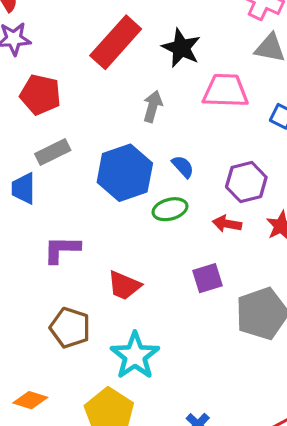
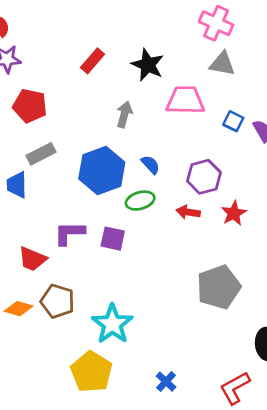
red rectangle: (116, 42) -> (93, 61), size x0.6
purple L-shape: (62, 249) -> (69, 233), moved
purple square: (207, 278) -> (113, 239), moved, turned 30
red trapezoid: (124, 285) -> (32, 259), moved
orange diamond: (30, 400) -> (18, 309), moved

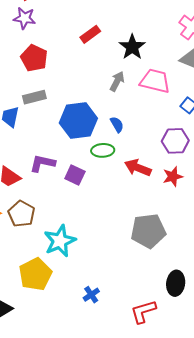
gray arrow: (124, 114) -> (117, 81), moved
purple hexagon: (204, 177) -> (175, 141), moved
red arrow: (188, 212) -> (138, 168), size x1.4

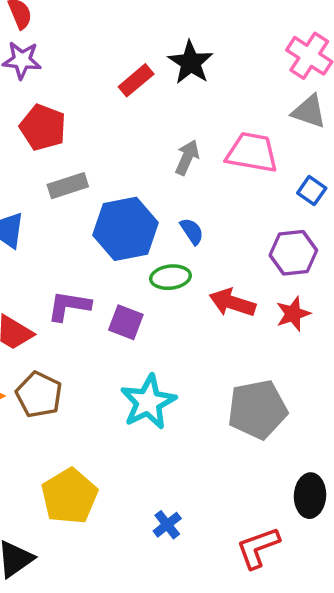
black star: (132, 47) -> (191, 62), moved
gray rectangle: (34, 97) -> (68, 186), moved
cyan star: (60, 241) -> (148, 402), moved

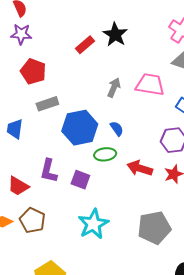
purple L-shape: (69, 306) -> (49, 171), turned -85

